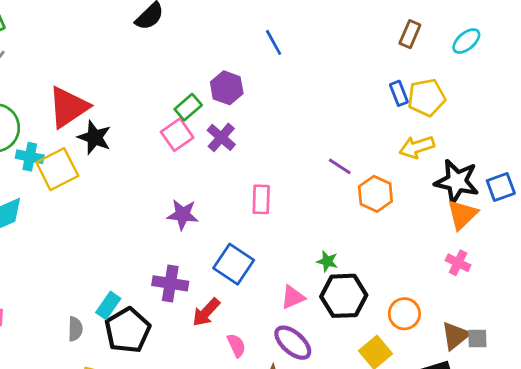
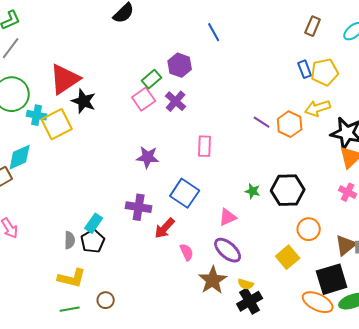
orange hexagon: (375, 194) -> (290, 124), moved
black hexagon: (344, 296) -> (288, 190), moved
black pentagon: (128, 330) -> (93, 241), moved, size x0.7

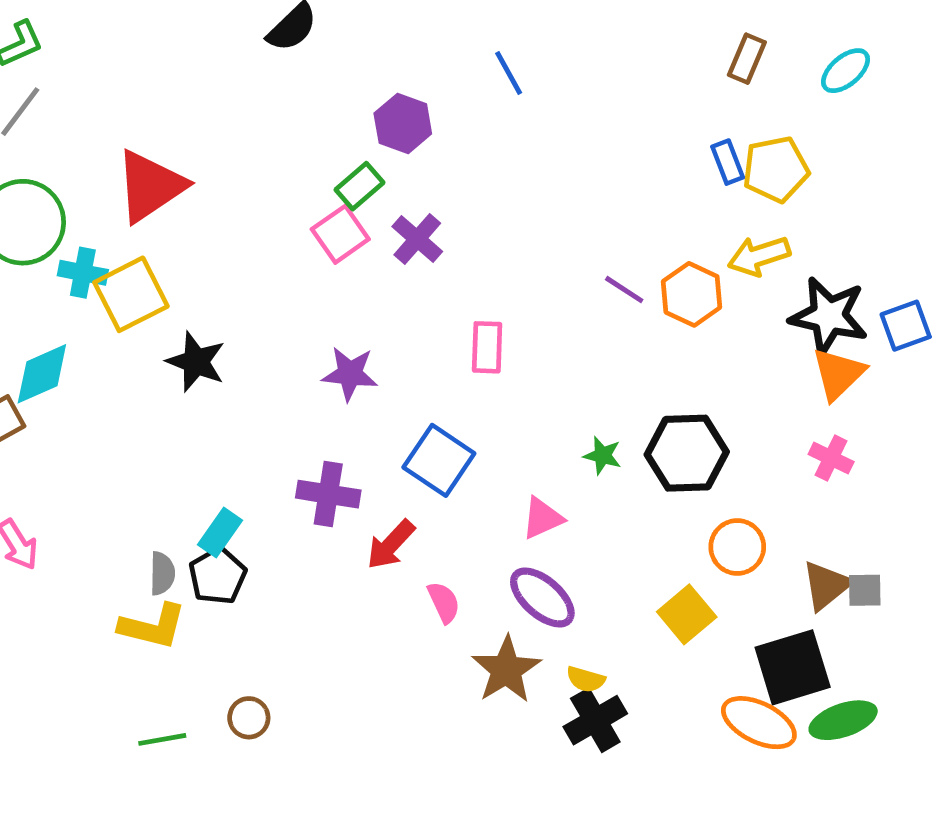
purple hexagon: (180, 65) -> (403, 124), moved
black star: (84, 101) -> (196, 362), moved
yellow L-shape: (72, 278) -> (153, 626), moved

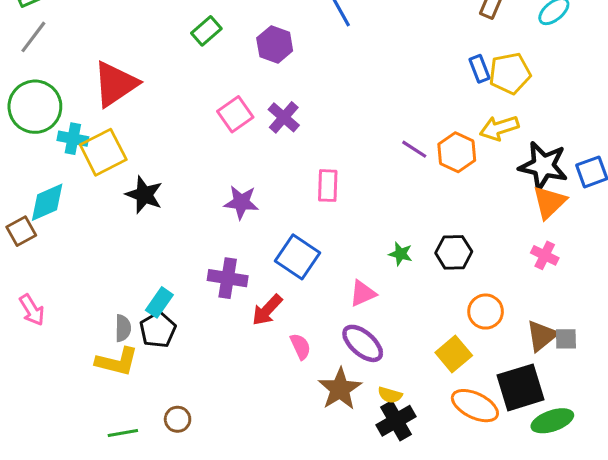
green rectangle: (360, 186) -> (206, 31), moved
black hexagon: (687, 453) -> (454, 252), size x0.7
orange ellipse: (759, 723) -> (475, 406), moved

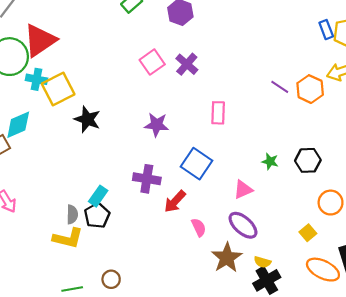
red triangle: (115, 84) -> (40, 40), moved
yellow square: (454, 354) -> (308, 233), size x0.7

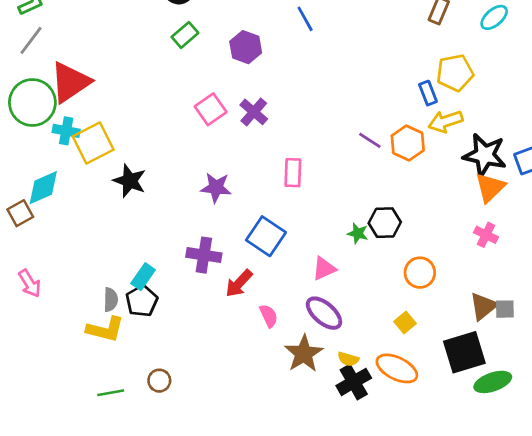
blue rectangle: (326, 30) -> (428, 93), moved
black hexagon: (308, 160) -> (385, 223), moved
orange circle: (331, 203) -> (420, 273), moved
orange ellipse: (323, 270) -> (397, 368), moved

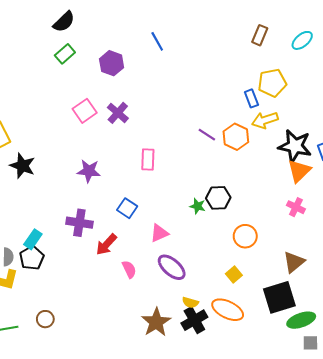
blue square: (266, 236) -> (127, 208), size x0.7
pink triangle: (324, 269) -> (159, 233), moved
gray square: (505, 309) -> (310, 343), moved
brown star: (304, 354) -> (156, 322), moved

